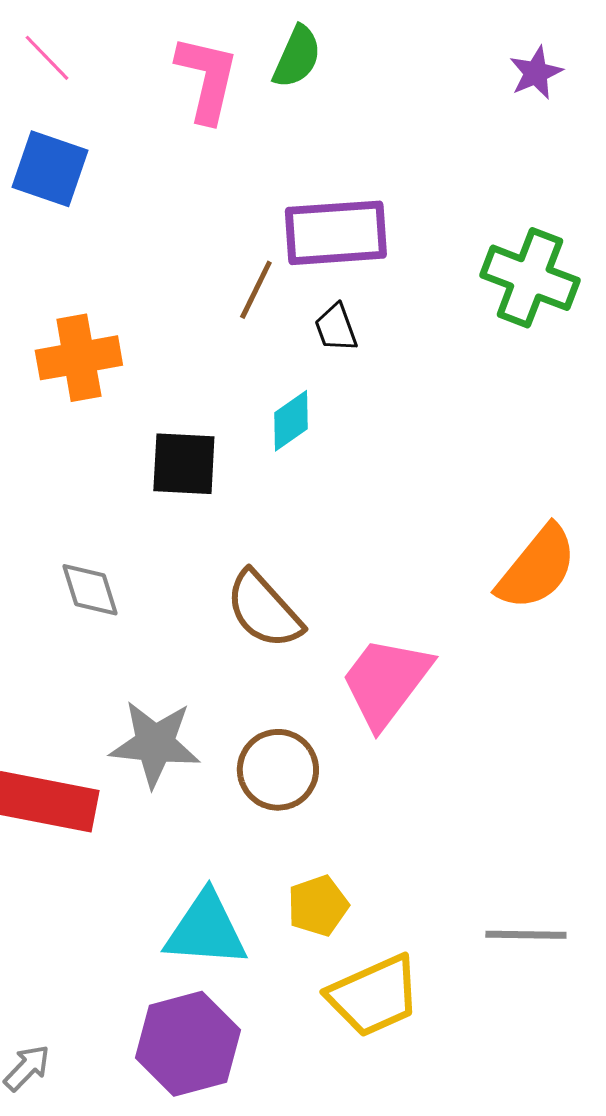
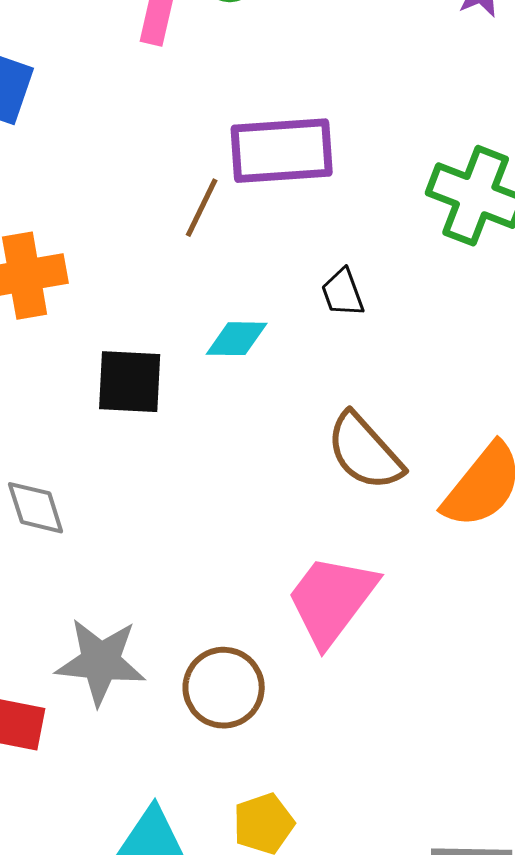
black trapezoid: (336, 328) -> (343, 293), moved
cyan diamond: (291, 421) -> (237, 339), turned 36
brown semicircle: (264, 610) -> (365, 452), moved

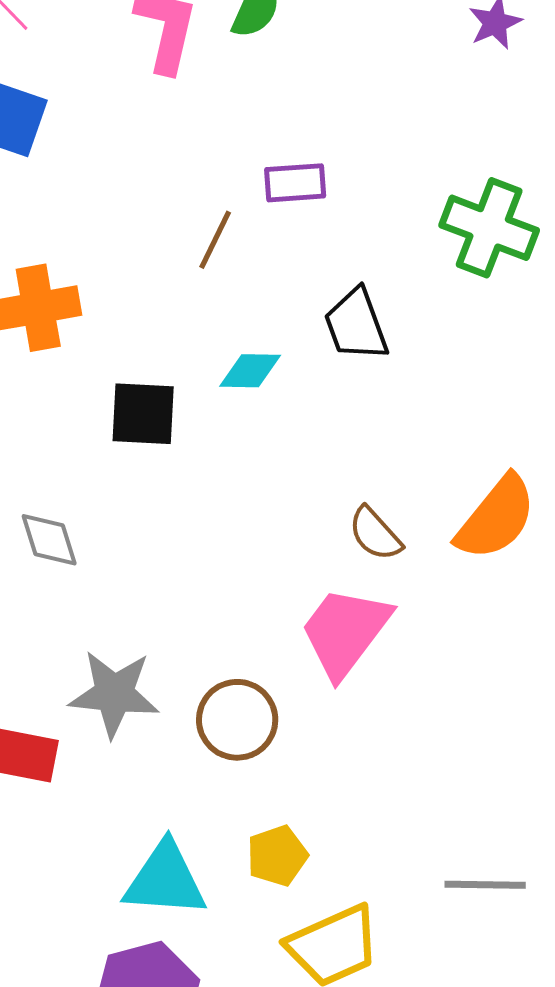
purple rectangle: (282, 151) -> (295, 183), size x0.6
black trapezoid: (343, 293) -> (356, 325), size x1.5
brown semicircle: (365, 452) -> (375, 534), moved, size x0.7

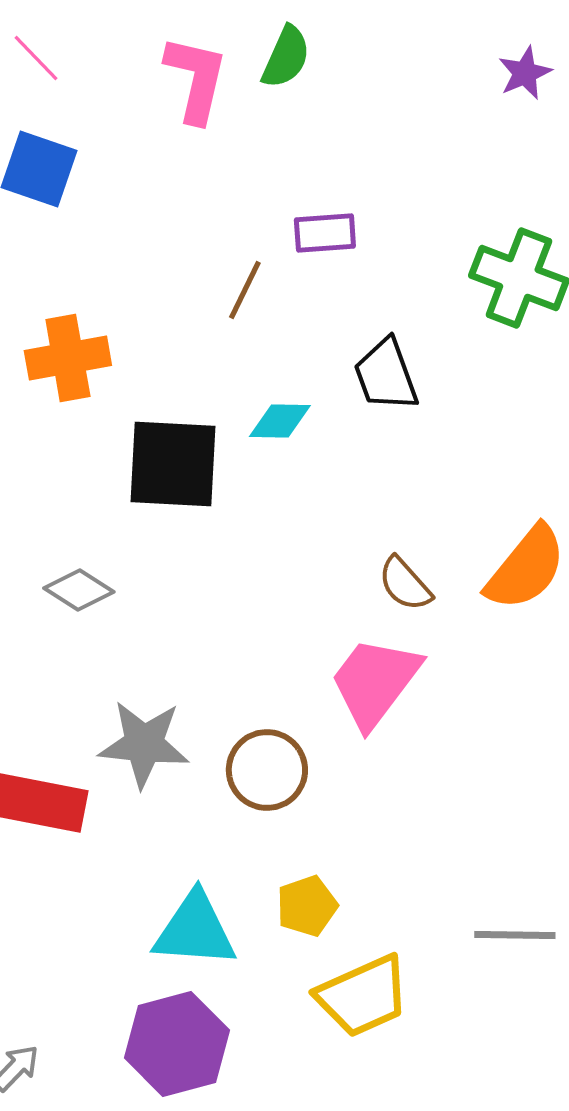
black square: (143, 414) -> (173, 464), size x1.4
gray diamond: (49, 540) -> (79, 590), turned -40

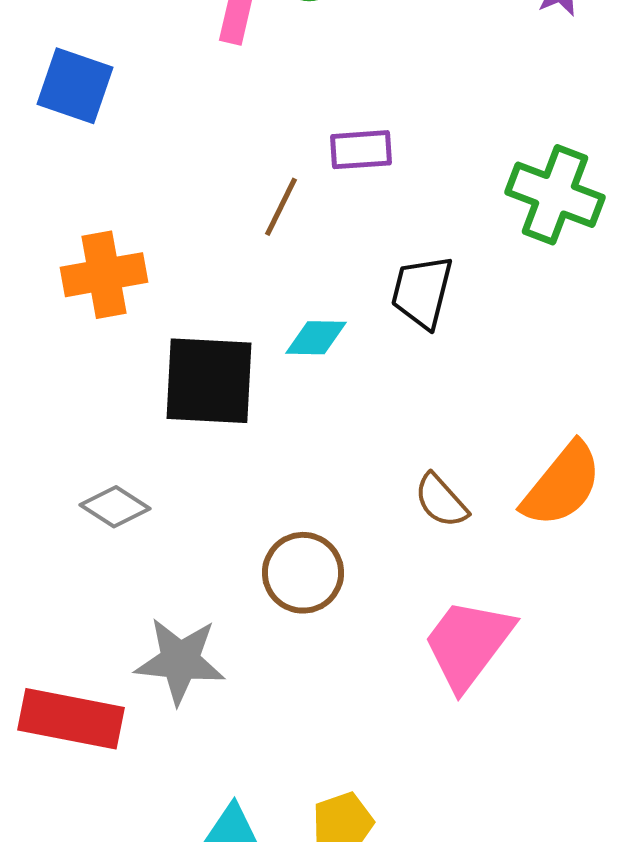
black trapezoid: (386, 375) -> (422, 292), turned 34
pink trapezoid: (375, 682) -> (468, 644), moved
brown circle: (267, 770) -> (303, 573), moved

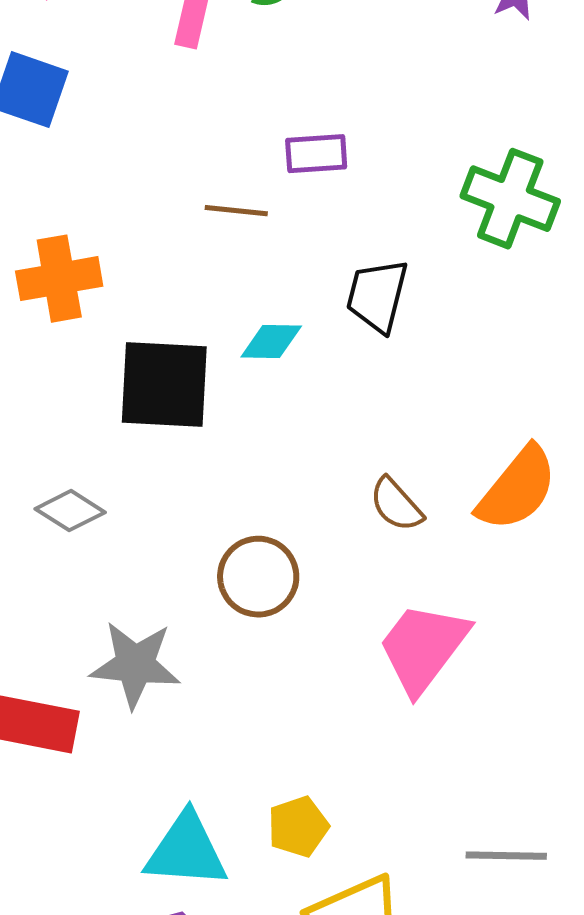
brown line: (281, 207) -> (236, 211), turned 70

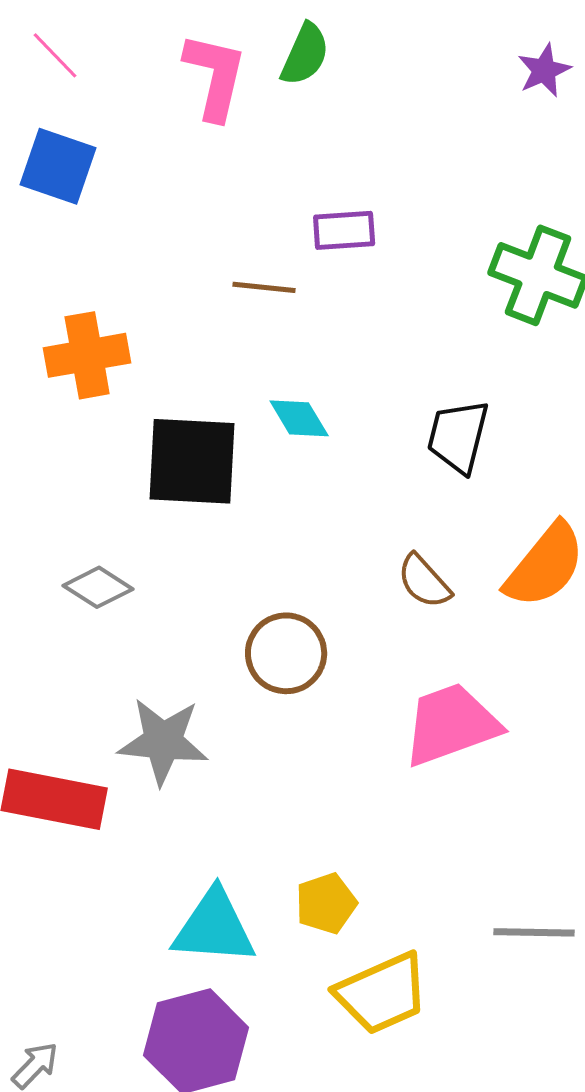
black trapezoid: (377, 296) -> (458, 436), moved
cyan diamond: (271, 342) -> (299, 418), turned 58
pink trapezoid: (423, 648) -> (451, 724), turned 33

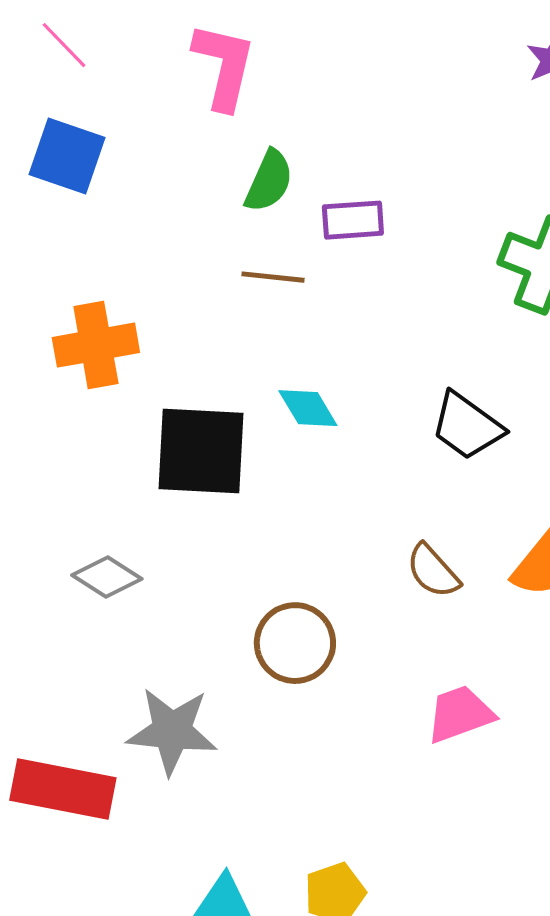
green semicircle: (305, 54) -> (269, 181), moved
black trapezoid: (458, 436) -> (467, 426), turned -68
pink trapezoid: (451, 724) -> (460, 714), size x0.7

